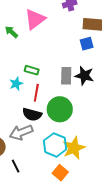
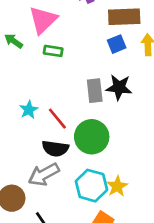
green rectangle: (32, 70) -> (53, 51), moved
red line: (36, 93) -> (57, 119), turned -42
yellow star: (74, 148) -> (117, 186), size x0.7

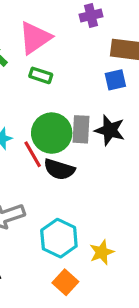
green circle: (92, 137) -> (52, 133), moved
black semicircle: (55, 148) -> (59, 169), moved
yellow star: (117, 186) -> (102, 252), moved

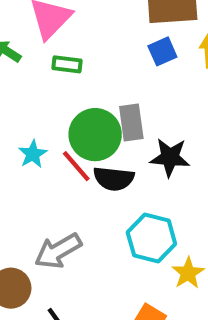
black star: (110, 130) -> (170, 157), moved
cyan hexagon: (59, 238) -> (151, 238), moved

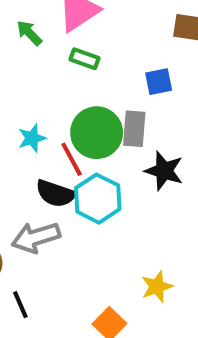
blue square: (162, 51) -> (159, 82), moved
black semicircle: (114, 179) -> (56, 193), moved
cyan hexagon: (151, 238) -> (98, 199), moved

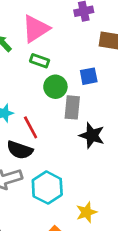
green circle: (97, 133) -> (55, 87), moved, size x0.7
cyan hexagon: (98, 199) -> (47, 188), moved

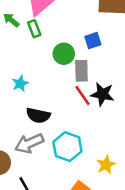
green rectangle: (40, 61) -> (34, 29), moved, turned 56
red line: (31, 127) -> (83, 96), moved

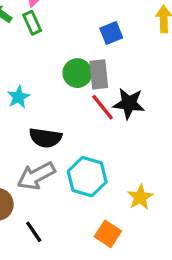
green circle: (64, 54) -> (77, 73), moved

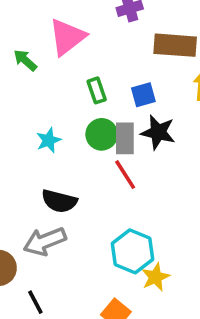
green rectangle: (32, 23) -> (97, 90), moved
cyan star: (18, 97) -> (49, 140), moved
black star: (129, 104) -> (158, 132), moved
cyan hexagon: (87, 177) -> (132, 251), moved

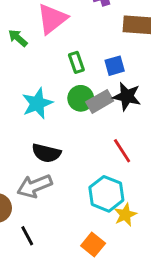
gray rectangle: (125, 138) -> (100, 101), turned 60
cyan star: (49, 140) -> (37, 103), size x1.5
red line: (125, 175) -> (122, 151), moved

